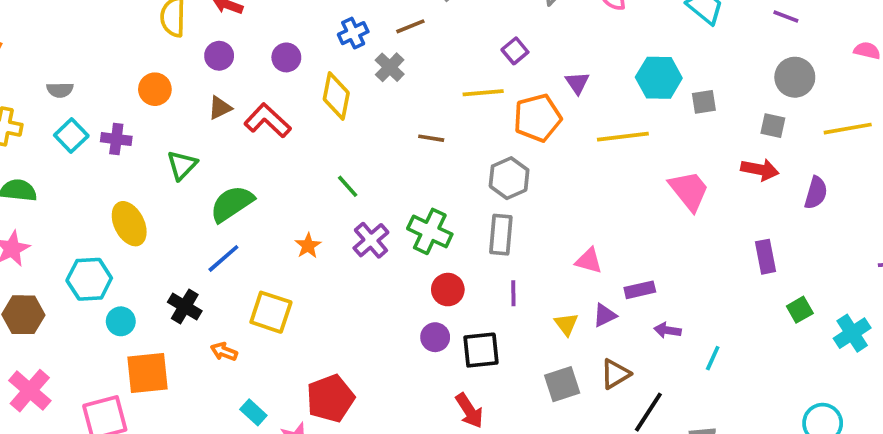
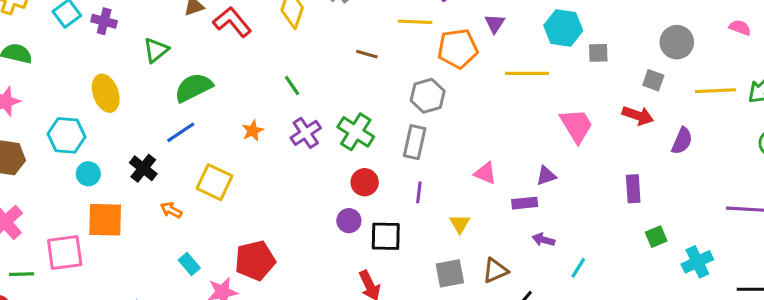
purple triangle: (605, 315) -> (546, 176), moved

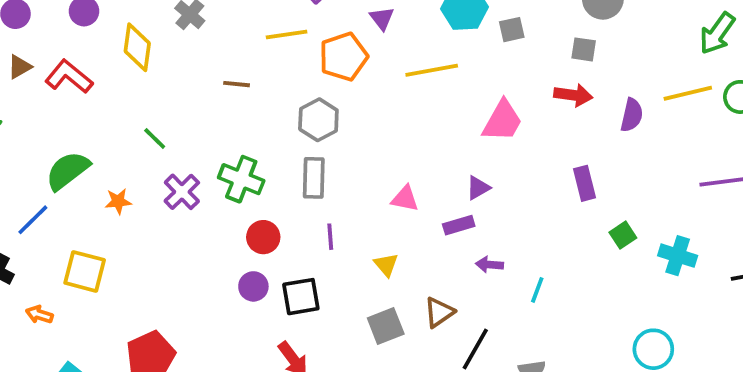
green semicircle: (193, 88) -> (68, 171), moved
yellow line: (715, 91) -> (688, 93), moved
pink trapezoid: (576, 125) -> (502, 121), turned 72
orange star: (253, 131) -> (118, 201), turned 30
cyan cross: (697, 262) -> (678, 256), turned -36

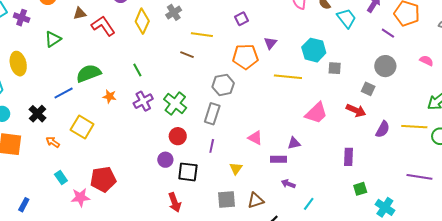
yellow line: (287, 35) -> (202, 35), moved

